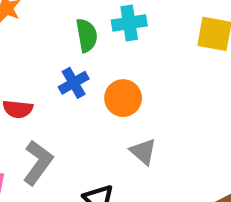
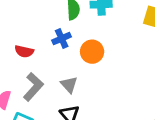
gray triangle: (143, 152) -> (69, 85), moved

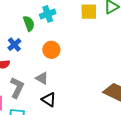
blue cross: (62, 39) -> (14, 45), moved

